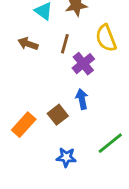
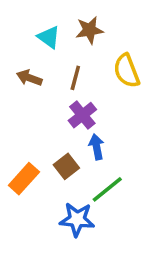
purple cross: (83, 64) -> (82, 115), moved
green line: (110, 143) -> (107, 189), moved
blue star: (66, 157) -> (77, 219), size x1.4

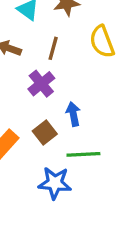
purple cross: (82, 115) -> (41, 84), moved
green line: (107, 189) -> (83, 154), turned 36

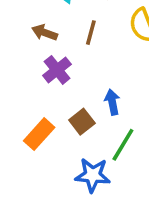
purple cross: (41, 84) -> (57, 70), moved
green line: (83, 154) -> (123, 145), turned -56

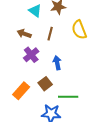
blue arrow: (112, 102) -> (57, 63), moved
green line: (123, 145) -> (68, 97), turned 60

